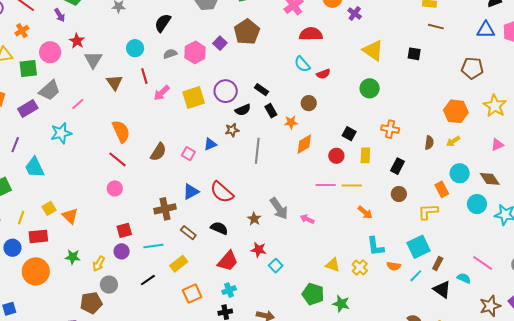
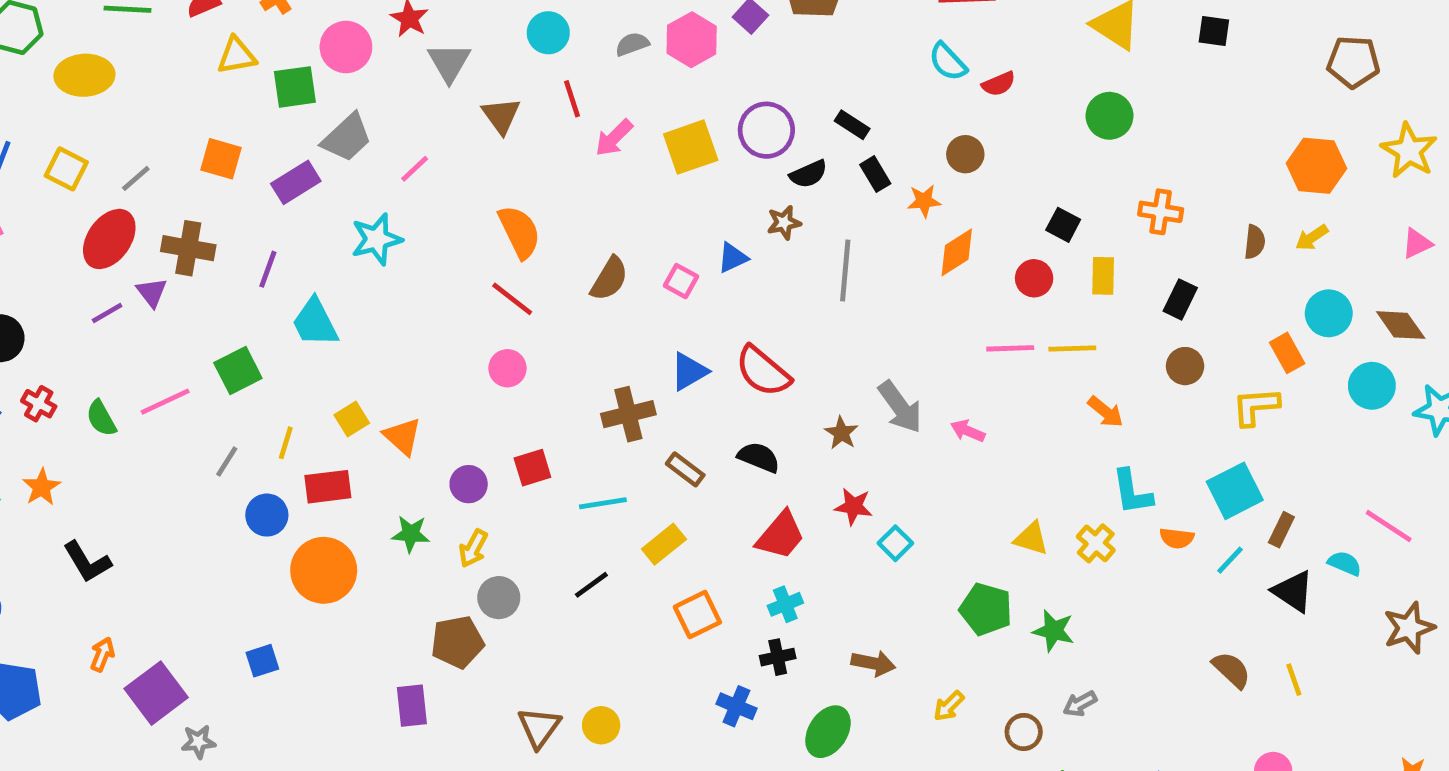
purple circle: (122, 251) -> (469, 484), moved

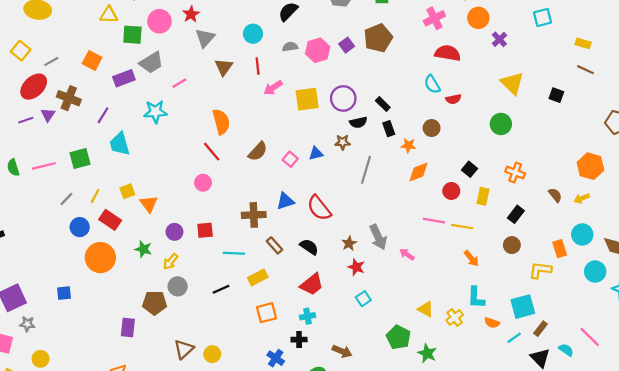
brown semicircle: (1255, 242) -> (555, 195), turned -56
red rectangle: (328, 487) -> (110, 220), turned 30
red star: (854, 506) -> (356, 267), moved

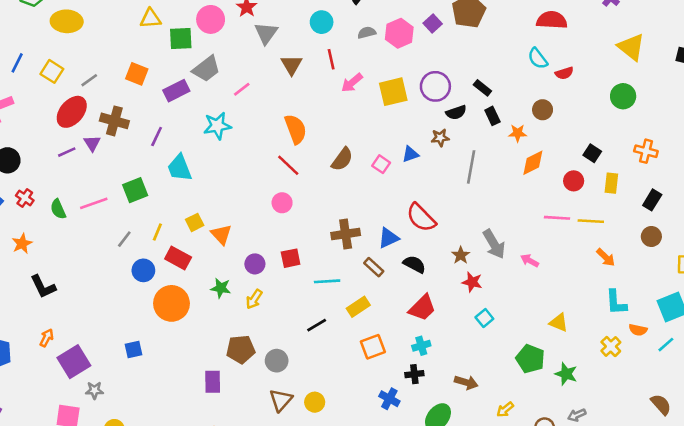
blue triangle: (285, 201) -> (388, 238), moved
gray circle: (178, 286) -> (277, 361), moved
yellow cross: (455, 317) -> (611, 347), moved

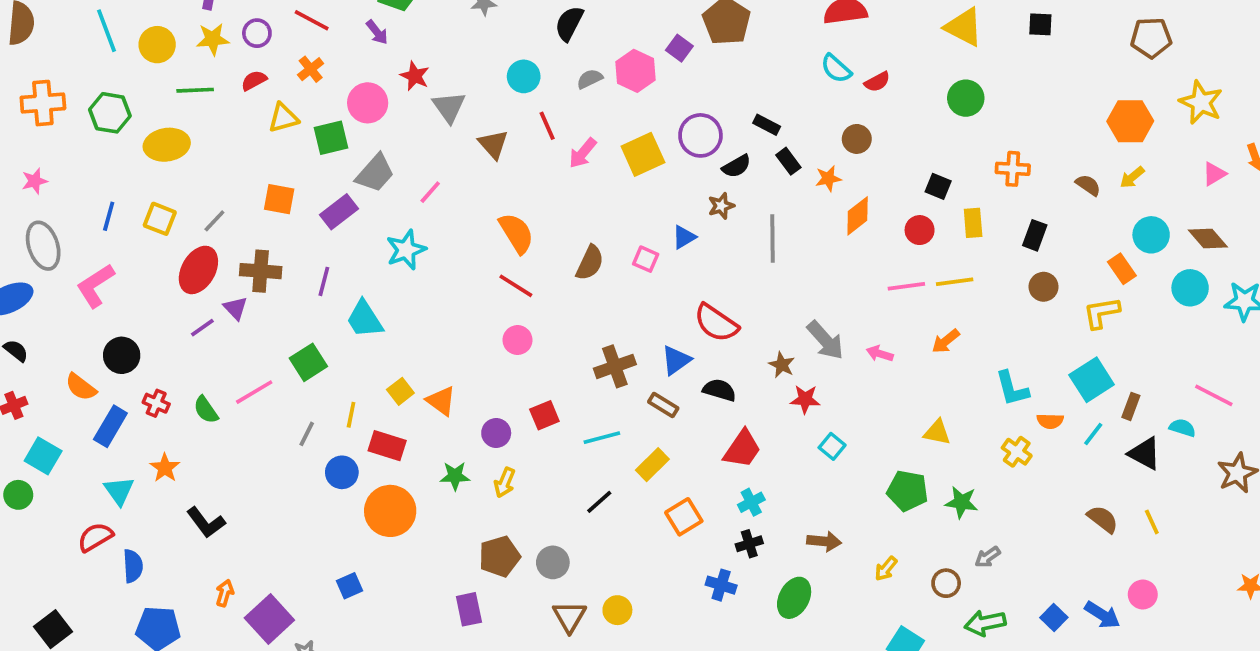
orange arrow: (606, 257) -> (946, 341), moved, turned 108

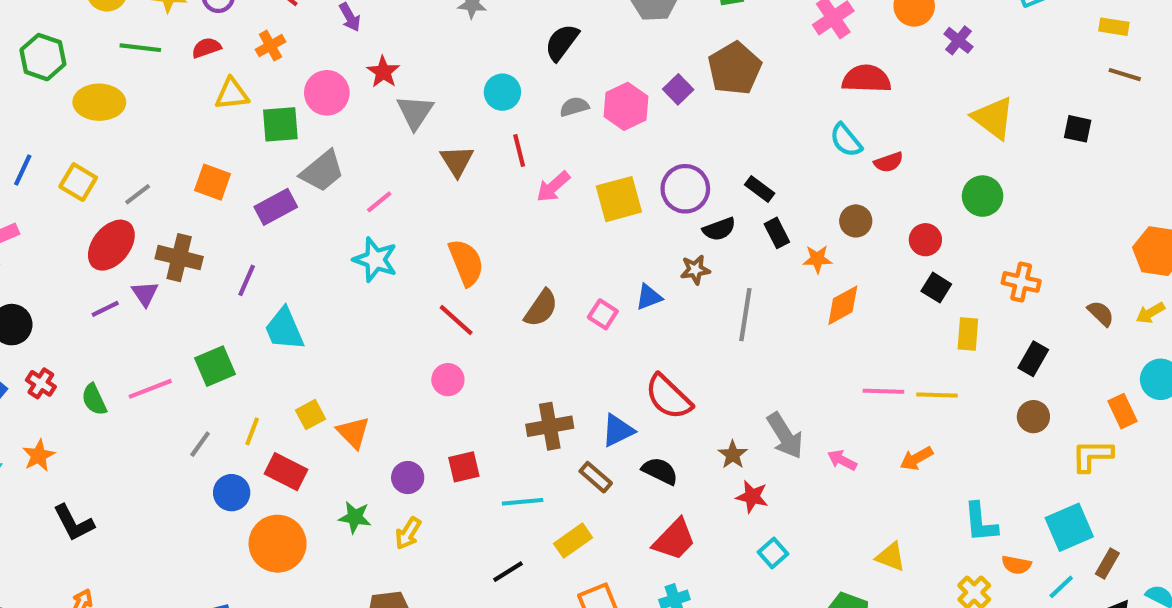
red circle: (920, 230) -> (925, 240), moved
cyan star: (406, 250) -> (375, 260), moved, turned 30

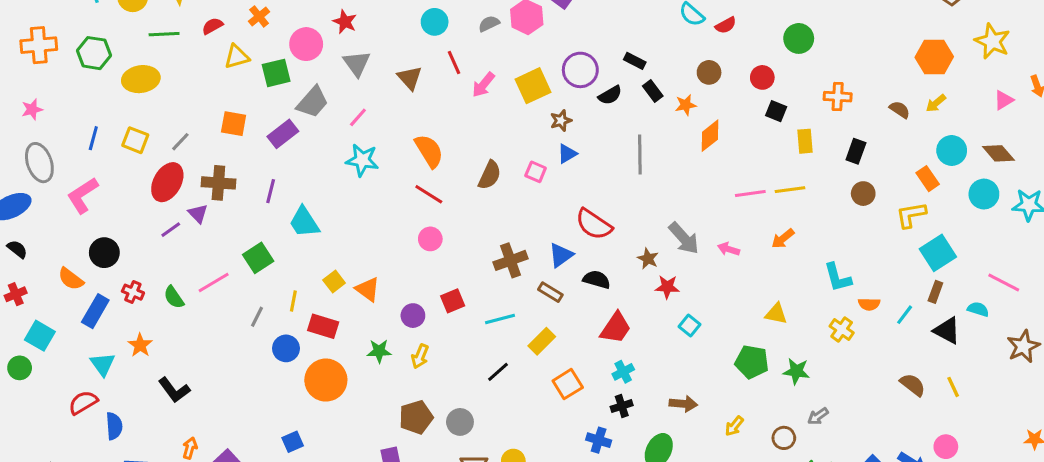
gray triangle: (415, 112) -> (357, 63), moved
brown star: (695, 270) -> (561, 121), moved
cyan square: (1069, 527) -> (938, 253), moved

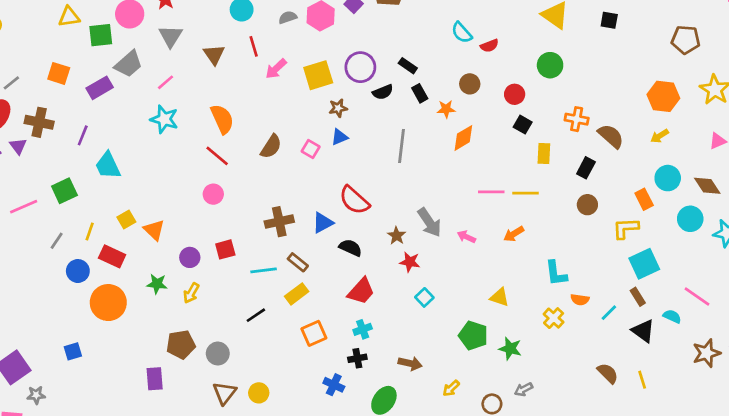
brown semicircle: (900, 110) -> (611, 136), moved, size x1.5
brown rectangle: (550, 292) -> (298, 262), moved
brown rectangle: (935, 292) -> (638, 297), turned -60

